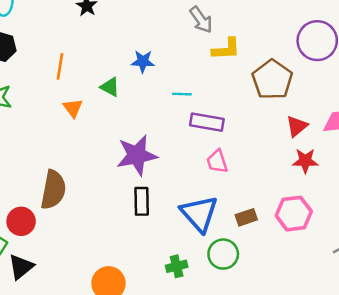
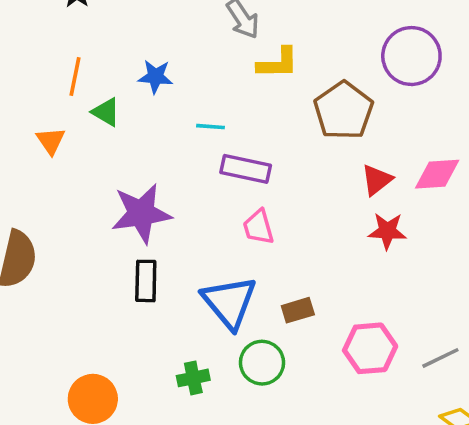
orange line: (60, 66) -> (75, 77), moved
pink hexagon: (294, 214) -> (370, 348), moved

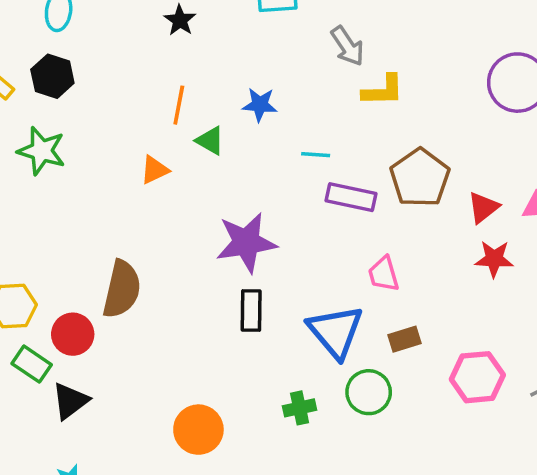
brown pentagon: (344, 111) -> (420, 178), moved
orange triangle: (51, 141) -> (155, 170), turned 40
pink trapezoid: (258, 227) -> (384, 274), moved

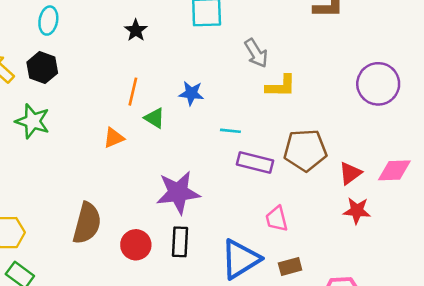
brown pentagon: (420, 178) -> (305, 150), turned 30
blue triangle: (335, 332) -> (240, 259), turned 36
red circle: (73, 334) -> (136, 245), moved

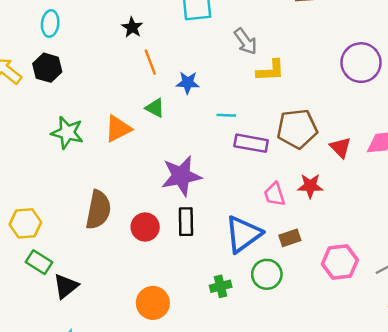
orange line: (133, 92) -> (150, 62), moved, turned -30
green star: (33, 121) -> (67, 133), moved
orange triangle: (114, 138) -> (118, 129), size x1.4
red triangle: (350, 173) -> (340, 147), turned -35
red star: (357, 211) -> (310, 186), moved

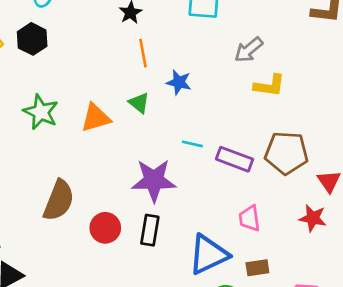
gray arrow: (246, 41) -> (249, 50), turned 76
cyan line: (226, 115) -> (192, 144), moved
red star: (310, 186) -> (313, 218), moved

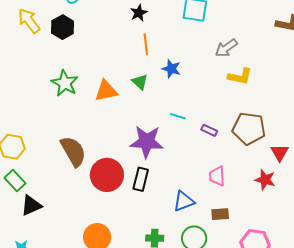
purple rectangle: (235, 159) -> (209, 130), size x0.6
brown semicircle: (59, 200) -> (73, 151), turned -56
red circle: (105, 228) -> (107, 175), size x1.4
blue triangle: (208, 255) -> (184, 201), size x0.7

